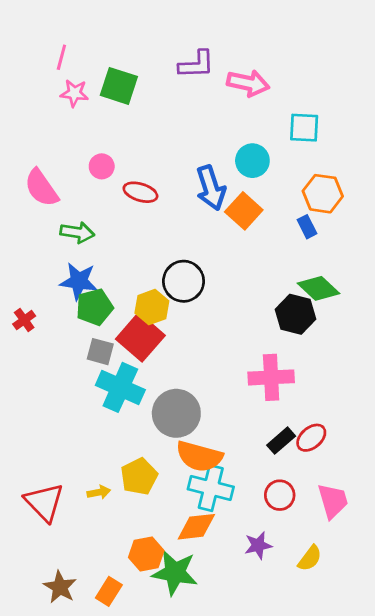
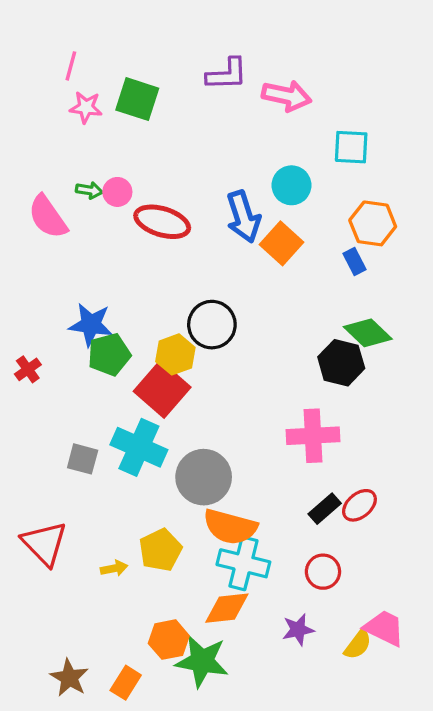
red ellipse: (140, 192) -> (162, 222), size x1.4
green arrow: (77, 232) -> (89, 190), moved, size x0.7
gray square: (100, 352) -> (83, 459), moved
pink trapezoid: (333, 501) -> (384, 628), moved, turned -48
red triangle: (44, 502) -> (44, 543), moved

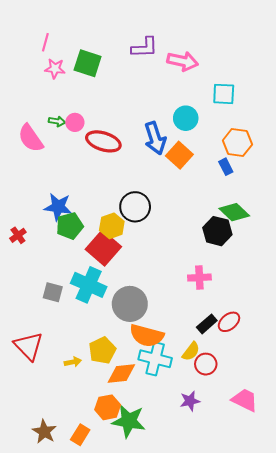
pink cross: (313, 436) -> (199, 278), size x0.7
orange diamond: (227, 608) -> (121, 374), moved
yellow semicircle: (358, 645) -> (191, 351), moved

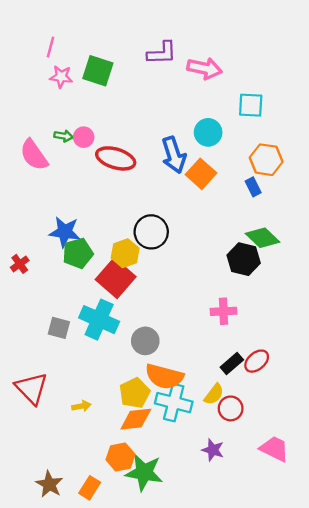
gray circle: (130, 304) -> (145, 341), size x0.7
yellow pentagon: (102, 350) -> (135, 393), moved
purple star: (190, 401) -> (213, 450), turned 30

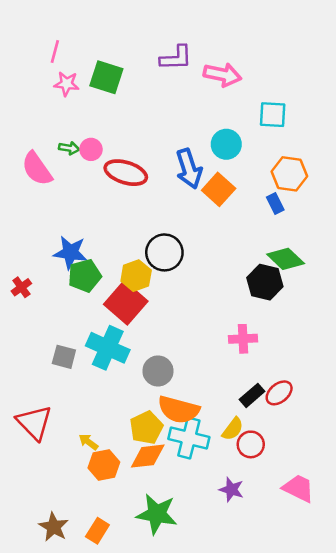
yellow arrow: (81, 406) -> (88, 442), turned -132
orange hexagon: (120, 457) -> (104, 465), moved

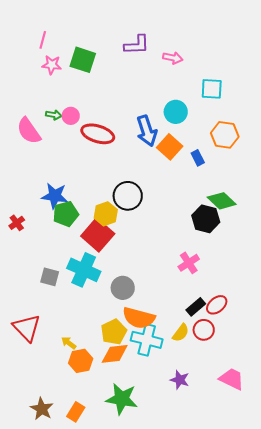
pink arrow: (222, 75) -> (173, 58), size x0.7
blue rectangle: (275, 204) -> (198, 158), moved
pink cross: (243, 339) -> (189, 263), turned -30
red circle: (251, 444) -> (204, 330), moved

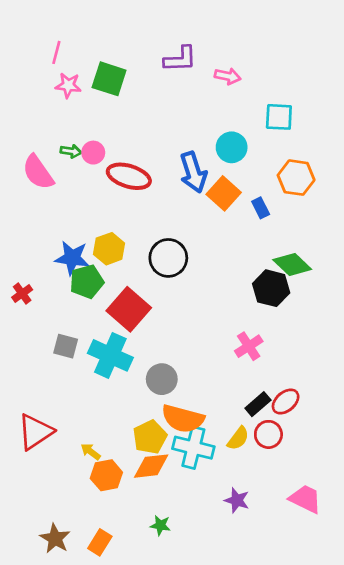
yellow hexagon: (106, 214) -> (109, 249), moved
gray square: (50, 277) -> (66, 346), moved
red triangle: (27, 328) -> (35, 432), turned 40
green star: (122, 399) -> (160, 525), size x0.5

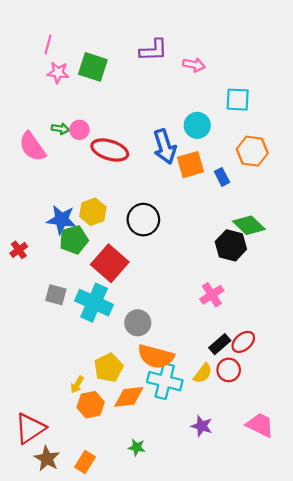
orange square: (224, 193) -> (191, 165), turned 32
red triangle: (35, 432) -> (30, 428), moved
yellow pentagon: (150, 437) -> (109, 368), moved
yellow arrow: (91, 452) -> (77, 385), turned -96

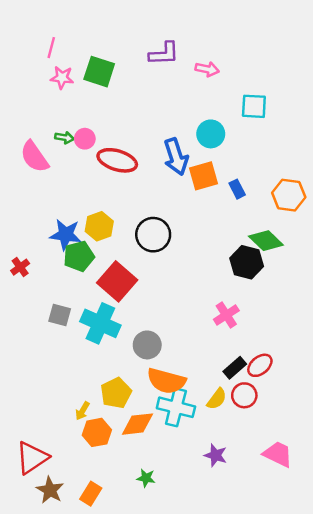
orange hexagon: (252, 151) -> (289, 195), moved

